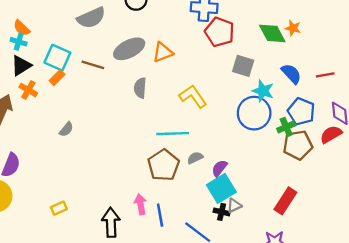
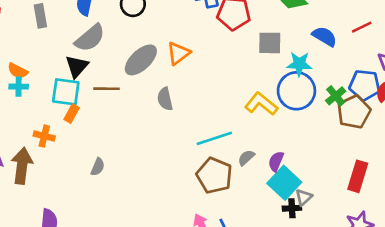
black triangle: (21, 66) -> (77, 66), moved
yellow L-shape: (193, 96) -> (261, 104), moved
blue pentagon: (301, 111) -> (365, 85), moved

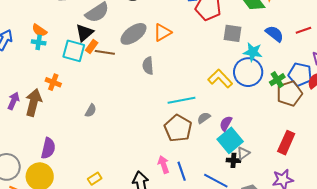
orange rectangle: (72, 114) -> (92, 47), moved

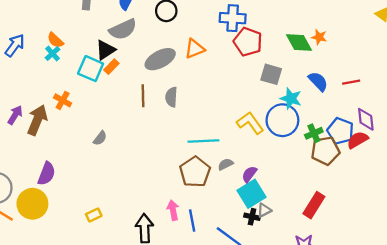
orange triangle: (162, 32) -> (195, 49), moved
cyan cross: (39, 42) -> (53, 54), turned 32
brown line: (105, 52) -> (143, 96), moved, turned 72

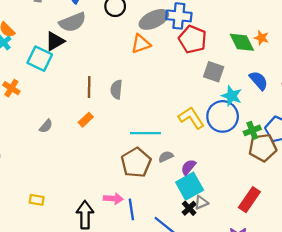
gray ellipse: (160, 59) -> (154, 19), moved
orange rectangle: (111, 67) -> (86, 120), moved
pink arrow: (173, 210) -> (113, 199), turned 102
yellow rectangle: (94, 215) -> (37, 200), turned 32
black cross: (252, 217) -> (189, 208), turned 32

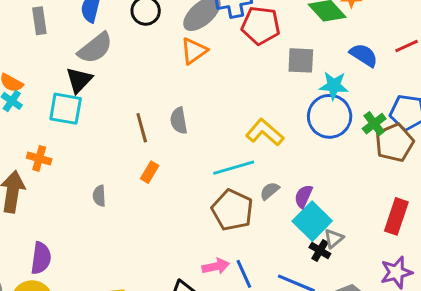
yellow L-shape: (191, 118) -> (265, 132), moved
gray semicircle: (46, 126) -> (99, 196), turned 152

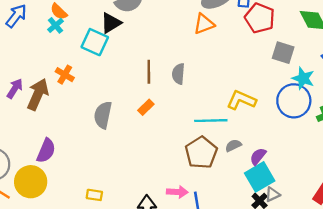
yellow L-shape: (265, 132) -> (241, 100), turned -32
gray semicircle: (99, 196) -> (103, 115), size x1.6

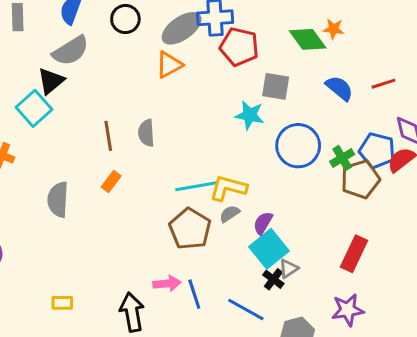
cyan square: (95, 42) -> (34, 108), turned 32
cyan star: (303, 78) -> (250, 115), moved
yellow L-shape: (241, 100) -> (228, 188), moved

